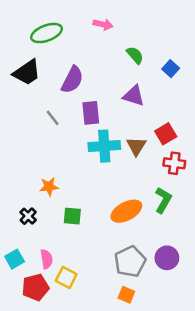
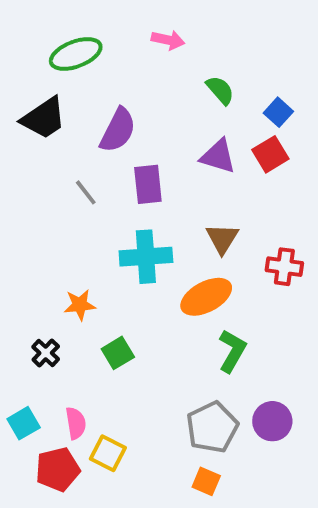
red square: (166, 134) -> (270, 154), moved
cyan cross: (104, 146) -> (146, 257), moved
green L-shape: (163, 200) -> (232, 351), moved
orange ellipse: (126, 211) -> (206, 297), moved
green square: (72, 216) -> (118, 353), turned -36

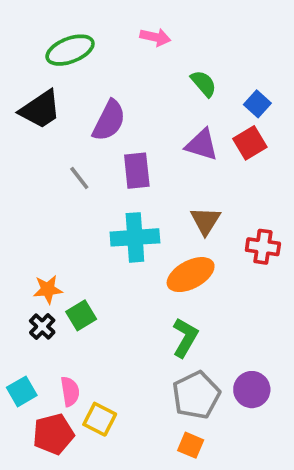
orange star: (80, 305) -> (48, 289), moved
green L-shape: (232, 351) -> (185, 338), moved
green square: (118, 353) -> (81, 315), moved

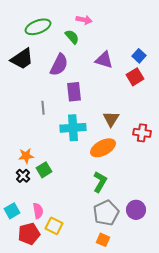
green semicircle: (204, 83) -> (72, 37), moved
purple triangle: (202, 145) -> (104, 60), moved
gray line: (79, 178) -> (43, 108), moved, turned 32

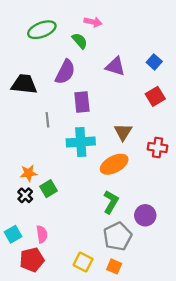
black trapezoid: (22, 59) -> (24, 84), moved, turned -140
red square: (135, 77) -> (155, 96), moved
purple circle: (136, 210) -> (145, 215), moved
yellow square: (54, 226) -> (83, 262), moved

